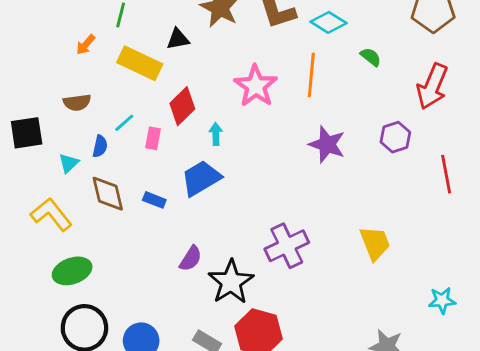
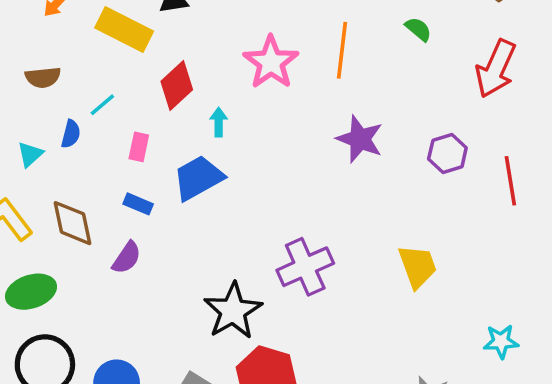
purple hexagon: (395, 137) -> (447, 153), moved
pink rectangle: (153, 138) -> (139, 147), moved
brown diamond: (108, 194) -> (73, 223), moved
purple semicircle: (191, 259) -> (127, 258), moved

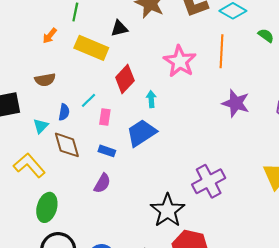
cyan line: (102, 105) -> (88, 100), moved
brown diamond: (73, 223) -> (67, 145), moved
green ellipse: (31, 292) -> (47, 207), turned -52

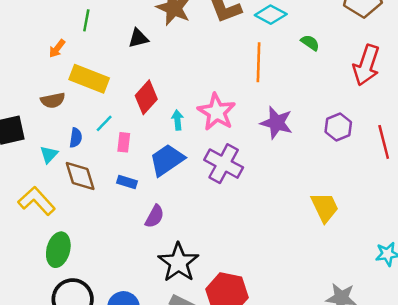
yellow rectangle: (91, 48) -> (89, 79), moved
pink star: (180, 61) -> (217, 112), moved
purple cross: (209, 181) -> (224, 164), moved, turned -32
purple semicircle: (102, 183) -> (155, 216), moved
black star: (168, 210) -> (178, 262), moved

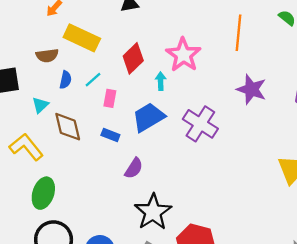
pink star: (217, 112) -> (183, 55), moved
blue semicircle: (76, 138) -> (65, 80), moved

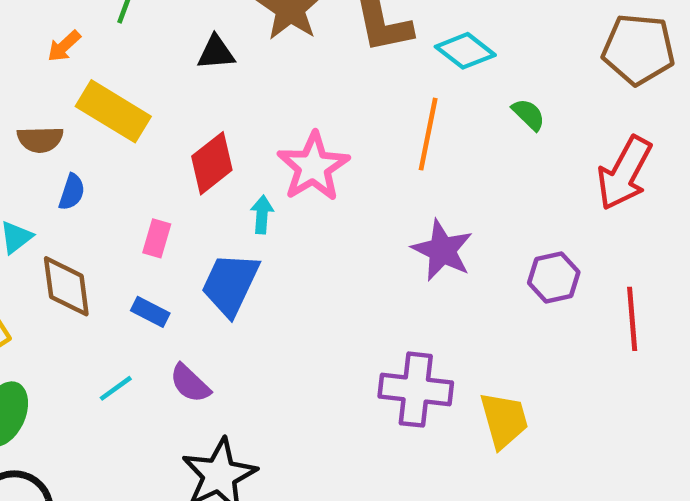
cyan line: (93, 80) -> (116, 388), moved
blue trapezoid: (149, 117) -> (230, 284), turned -40
purple cross: (200, 124) -> (416, 390), moved, turned -32
purple semicircle: (134, 168) -> (190, 383), turned 95

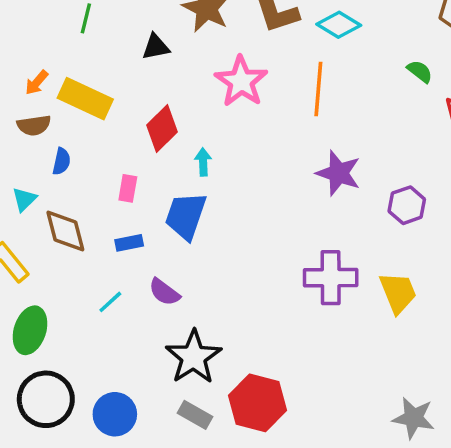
orange arrow: (64, 46) -> (37, 83), moved
green semicircle: (529, 114) -> (420, 71), moved
pink star: (313, 167) -> (241, 81), moved
purple hexagon: (554, 277) -> (407, 205), moved
blue rectangle: (150, 312) -> (129, 243), turned -32

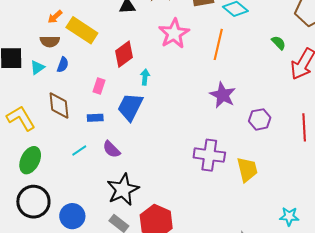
cyan triangle: (24, 199) -> (37, 67), moved

